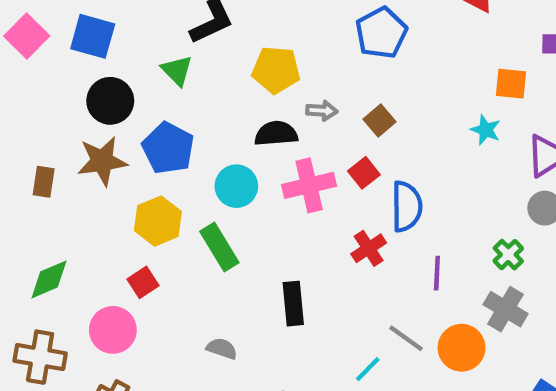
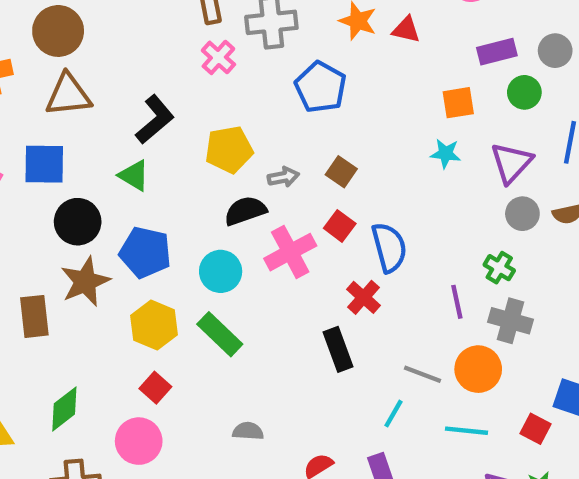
brown rectangle: (44, 182) -> (34, 316), size x1.4
purple line: (437, 273) -> (457, 302), moved
black rectangle: (293, 304) -> (338, 349), moved

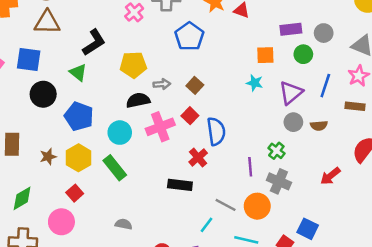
brown star: (85, 282) -> (48, 157), moved, size x0.6
black rectangle: (338, 349) -> (180, 185), turned -70

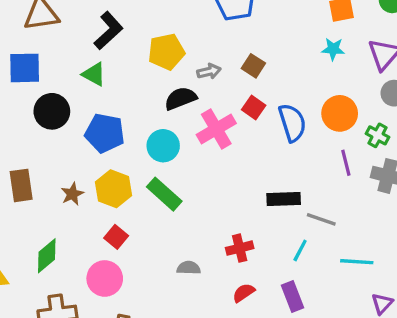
red cross: (198, 158) -> (240, 248), moved, turned 36
black rectangle: (180, 185) -> (284, 199), moved
orange circle: (257, 206) -> (340, 113), moved

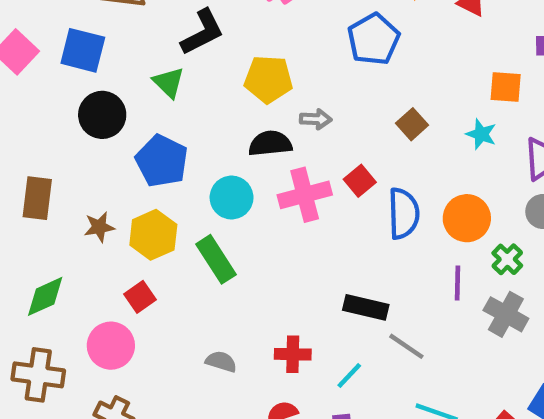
brown square: (253, 66) -> (412, 124), moved
cyan line: (300, 250) -> (349, 376), moved

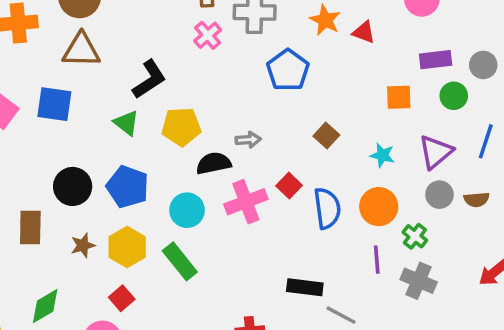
yellow pentagon: (268, 79) -> (181, 127), moved
black circle: (102, 115) -> (73, 186), moved
cyan star: (481, 134) -> (382, 155), moved

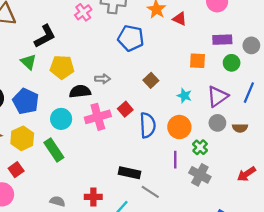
blue pentagon: (288, 70) -> (131, 38), turned -30

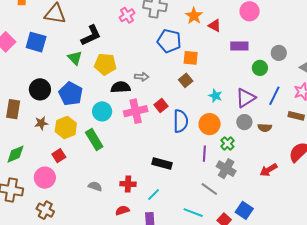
purple rectangle: (222, 40) -> (239, 46), moved
orange square: (198, 61) -> (191, 58), moved
gray line: (150, 192) -> (209, 189), moved

